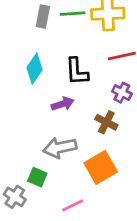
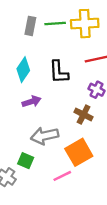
purple arrow: (63, 104) -> (32, 102), moved
pink line: (73, 205) -> (62, 176), moved

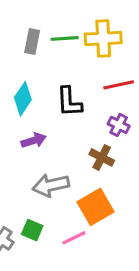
green square: (26, 161) -> (32, 230), moved

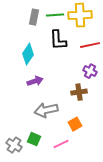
black L-shape: (69, 102) -> (58, 40), moved
brown cross: (102, 157) -> (79, 92), turned -35
orange square: (95, 207) -> (75, 124), size x0.6

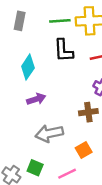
gray rectangle: (34, 17) -> (20, 21), moved

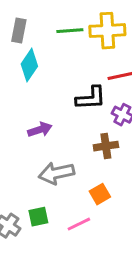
black L-shape: (63, 50) -> (91, 98), moved, turned -90
cyan diamond: (28, 67) -> (29, 65), moved
green square: (35, 168) -> (38, 217), turned -35

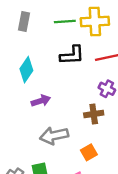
cyan diamond: (29, 65) -> (26, 70), moved
black L-shape: (91, 98) -> (72, 55), moved

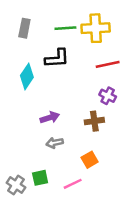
black L-shape: (72, 55) -> (57, 58), moved
purple arrow: (41, 101) -> (50, 117), moved
gray arrow: (54, 136) -> (55, 143), size x0.6

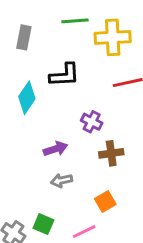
green line: (65, 28) -> (75, 21), moved
purple cross: (108, 96) -> (92, 122), moved
green square: (40, 178) -> (43, 224), turned 35

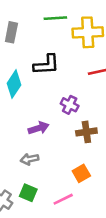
gray arrow: (62, 180) -> (30, 159), moved

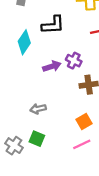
purple arrow: (39, 128) -> (52, 66), moved
pink line: (63, 199) -> (82, 144), moved

